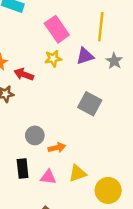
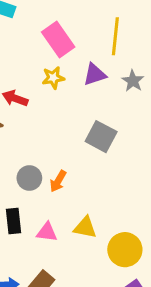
orange arrow: (57, 148) -> (58, 181), moved, turned 133
yellow triangle: (78, 173) -> (85, 227), turned 30

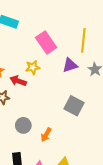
yellow star: (53, 78) -> (33, 67), moved
gray circle: (29, 178) -> (23, 125), moved

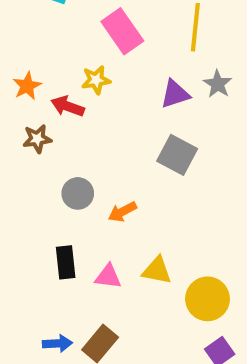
purple triangle: (70, 65) -> (175, 94), moved
orange arrow: (46, 135) -> (122, 212), turned 32

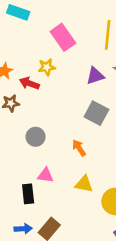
orange arrow: (122, 212) -> (79, 148), moved, turned 84
black rectangle: (66, 262) -> (28, 194), moved
pink triangle: (108, 277) -> (45, 175), moved

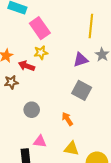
pink rectangle: (63, 37) -> (40, 28), moved

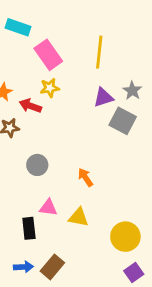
yellow line: (91, 26) -> (99, 52), moved
gray square: (82, 90) -> (123, 121), moved
yellow triangle: (71, 149) -> (79, 217), moved

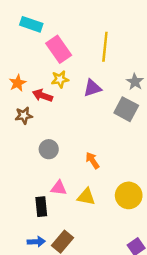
purple triangle: (103, 97) -> (92, 88), moved
yellow circle: (125, 237) -> (129, 195), moved

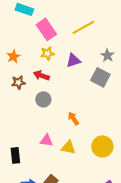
yellow line: (105, 47) -> (83, 27), turned 55
red arrow: (42, 95) -> (41, 75), moved
gray circle: (49, 149) -> (43, 99), moved
black rectangle: (41, 207) -> (15, 155), moved

